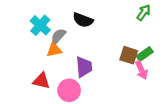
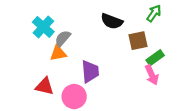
black semicircle: (83, 20) -> (112, 21), moved
brown square: (129, 55) -> (138, 41), moved, turned -30

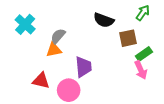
cyan cross: (43, 27) -> (25, 24), moved

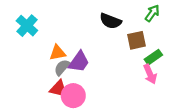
gray semicircle: (58, 36) -> (62, 67), moved
purple trapezoid: (83, 67) -> (79, 62), moved, turned 40
red triangle: (41, 81) -> (59, 89), moved

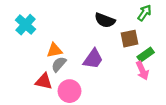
purple trapezoid: (79, 62) -> (93, 59), moved
red triangle: (59, 89) -> (44, 81), moved

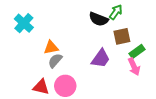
green arrow: (144, 13) -> (116, 12), moved
purple trapezoid: (93, 59) -> (101, 59), moved
red triangle: (44, 81) -> (41, 87), moved

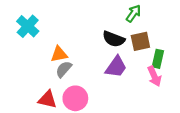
black semicircle: (99, 19) -> (114, 39), moved
green rectangle: (137, 51) -> (158, 59), turned -42

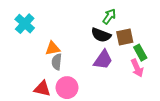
green arrow: (133, 13) -> (109, 16), moved
green rectangle: (158, 59) -> (140, 53), turned -42
gray semicircle: (64, 69) -> (57, 62), turned -35

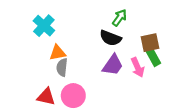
cyan cross: (25, 24) -> (44, 26), moved
brown square: (125, 37) -> (150, 43), moved
pink arrow: (137, 68) -> (138, 67), moved

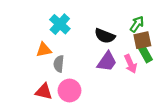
green arrow: (120, 18) -> (137, 24), moved
cyan cross: (44, 26) -> (60, 24), moved
orange triangle: (57, 53) -> (44, 50), moved

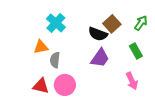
green arrow: (137, 24) -> (141, 23), moved
brown square: (142, 40) -> (112, 24), moved, turned -30
pink arrow: (131, 64) -> (132, 81), moved

